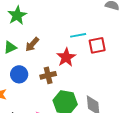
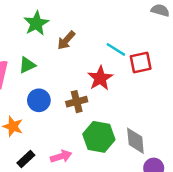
cyan line: (78, 35) -> (116, 49), turned 42
brown arrow: (32, 44) -> (66, 40), moved

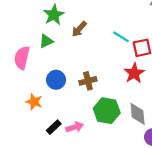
green triangle: (27, 65) -> (46, 41), moved
red star: (100, 78) -> (134, 73), moved
black rectangle: (26, 159) -> (54, 127), moved

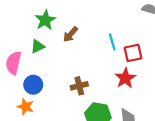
cyan line: (121, 37) -> (112, 42), turned 42
blue circle: (56, 80) -> (33, 85), moved

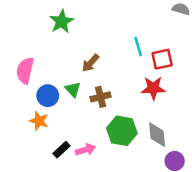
brown arrow: (71, 34) -> (90, 63), moved
green triangle: (38, 46) -> (73, 89), moved, turned -48
red star: (125, 78) -> (153, 88), turned 30

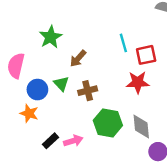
green star: (62, 22) -> (51, 37), moved

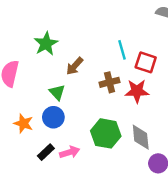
red square: (146, 55) -> (146, 62), turned 30
blue circle: (37, 90) -> (53, 117), moved
brown cross: (88, 91) -> (110, 82), moved

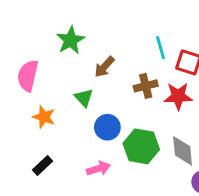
blue circle: (53, 117) -> (107, 127), moved
orange star: (23, 123) -> (44, 117), moved
black rectangle: (46, 152) -> (43, 166), moved

